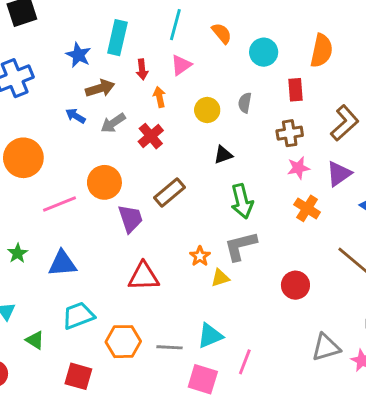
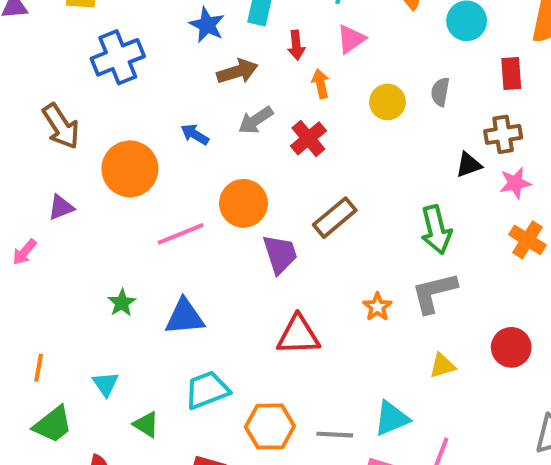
blue arrow: (75, 116) -> (195, 134), moved
black triangle: (223, 155) -> (469, 165), moved
yellow triangle: (220, 278) -> (442, 366), moved

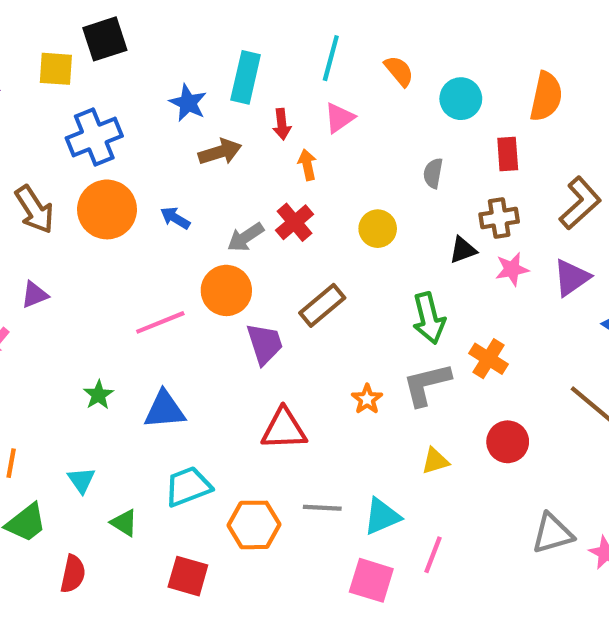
yellow circle: (387, 102) -> (378, 229), moved
gray arrow: (256, 120) -> (246, 237), moved
orange circle: (130, 169) -> (107, 209), moved
orange cross: (527, 240) -> (488, 359), moved
gray line: (335, 435) -> (322, 508), moved

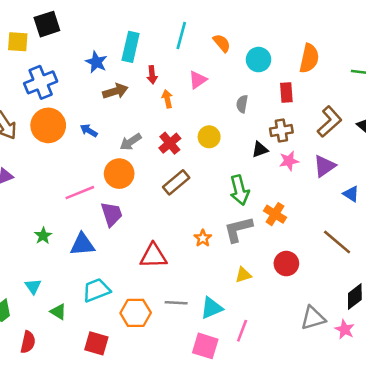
pink triangle: (339, 118) -> (198, 80), moved
red cross: (295, 222) -> (170, 143), moved
purple trapezoid: (265, 344) -> (112, 214), moved

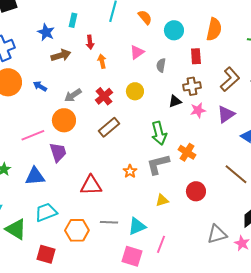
cyan rectangle: (131, 47) -> (73, 20), size x0.6
pink triangle: (198, 80) -> (137, 52), moved
green triangle: (58, 312) -> (16, 229), size x1.6

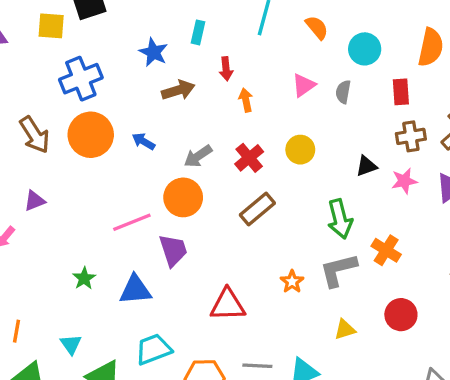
gray semicircle: (161, 65) -> (343, 92), moved
brown cross: (192, 86) -> (411, 136), moved

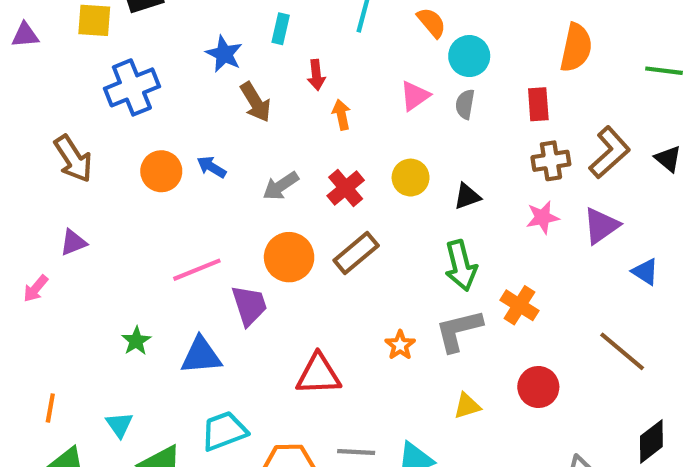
cyan circle: (365, 49) -> (469, 56), moved
brown arrow: (178, 90) -> (256, 102), turned 76
orange circle: (91, 135) -> (161, 171), moved, size x0.7
black triangle: (366, 166) -> (467, 196), moved
orange circle: (183, 197) -> (289, 257), moved

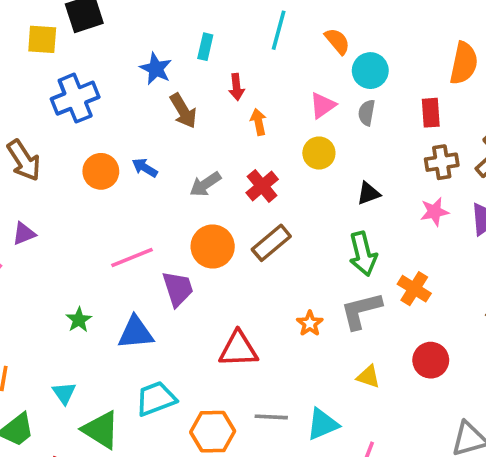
yellow circle: (411, 178) -> (319, 153), moved
yellow triangle: (467, 406) -> (368, 377), turned 35

